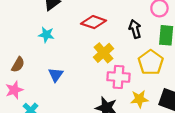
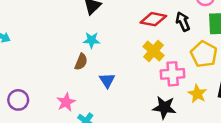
red diamond: (94, 22) -> (153, 19), moved
brown semicircle: (18, 65) -> (81, 62), moved
yellow star: (139, 99) -> (197, 94), turned -30

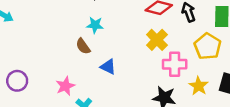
brown semicircle: (81, 62) -> (83, 46), turned 119
blue triangle: (107, 80) -> (108, 67), turned -35

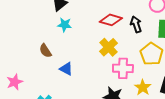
cyan star: (95, 25) -> (65, 25), moved
pink star: (65, 86) -> (15, 82), moved

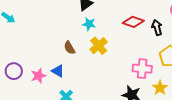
yellow cross: (108, 47) -> (99, 46), moved
blue triangle: (66, 69) -> (58, 71), moved

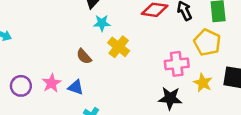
purple circle: (14, 71) -> (21, 86), moved
pink star: (39, 76) -> (52, 83), moved

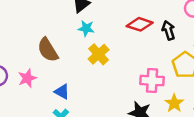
brown semicircle: (84, 56) -> (48, 50), moved, size x1.5
blue triangle: (76, 87) -> (62, 92), moved

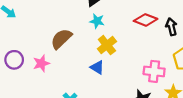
brown semicircle: (48, 50) -> (61, 39), turned 75
blue triangle: (62, 92) -> (97, 67), moved

